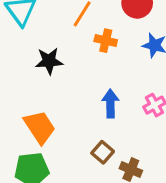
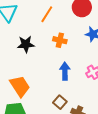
orange cross: (106, 41) -> (60, 40), moved

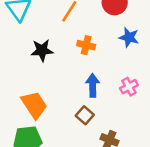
brown square: (60, 102) -> (85, 115), moved

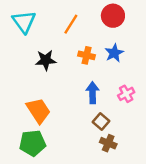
blue star: (129, 37) -> (114, 53), moved, turned 30
brown square: (85, 115) -> (101, 121), moved

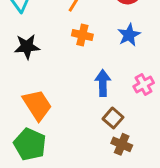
orange cross: (87, 55) -> (82, 35), moved
black star: (46, 60) -> (27, 47), moved
green pentagon: (32, 143) -> (30, 144), turned 30

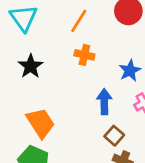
blue star: (129, 35) -> (130, 70), moved
black star: (27, 47) -> (31, 66), turned -30

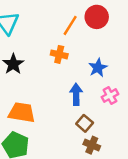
orange line: (79, 21) -> (70, 25), moved
orange trapezoid: (41, 123) -> (22, 112), turned -48

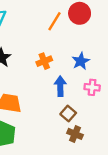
orange cross: (59, 54) -> (44, 61), moved, turned -35
pink cross: (110, 96) -> (92, 87), turned 35

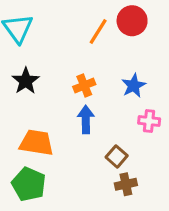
blue arrow: (60, 86) -> (86, 119), moved
brown cross: (75, 134) -> (126, 184), turned -35

